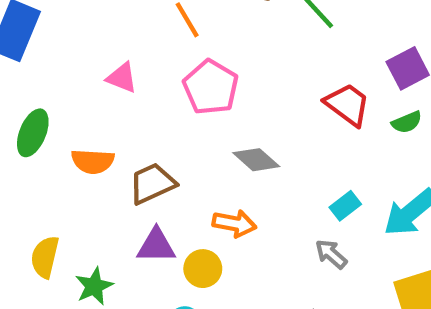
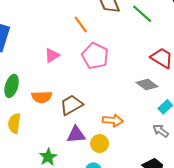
pink triangle: (122, 78) -> (52, 55), turned -49
gray diamond: (256, 160) -> (147, 84), moved
yellow semicircle: (45, 257) -> (14, 123), moved

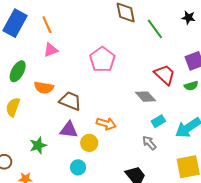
orange line: (81, 25) -> (47, 25), moved
pink triangle: (52, 55) -> (51, 50), moved
brown trapezoid: (71, 105) -> (70, 101), turned 40

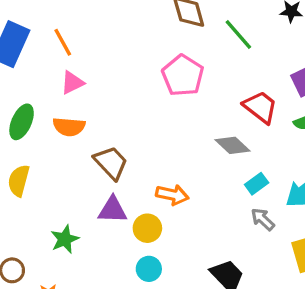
pink pentagon: (102, 59) -> (183, 76), moved
orange semicircle: (44, 88) -> (69, 127), moved
brown trapezoid: (70, 101) -> (111, 163), turned 30
gray arrow: (149, 143) -> (263, 219), moved
cyan circle: (78, 167) -> (149, 269), moved

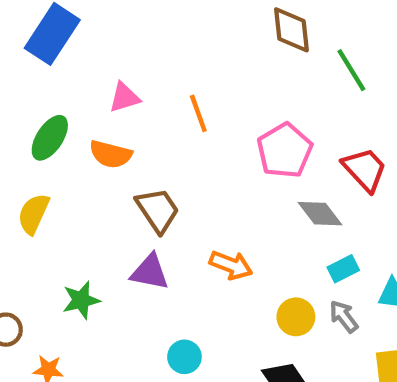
orange line: (63, 42) -> (198, 113), moved
pink pentagon: (183, 76) -> (285, 151), moved
yellow circle: (147, 228) -> (296, 317), moved

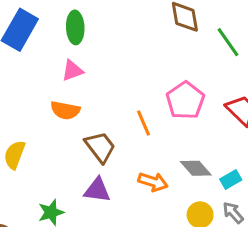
orange line: (198, 113) -> (144, 123), moved
green ellipse: (50, 138) -> (75, 27), moved, turned -32
gray diamond: (320, 214) -> (196, 168), moved

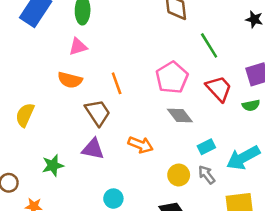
green line: (228, 42) -> (209, 45), moved
orange line: (144, 123) -> (117, 83), moved
gray diamond: (196, 168) -> (180, 115), moved

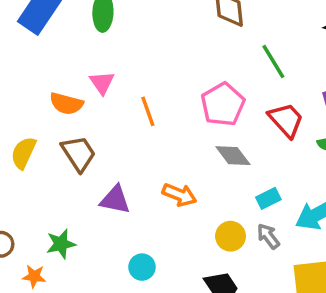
pink triangle: (78, 47) -> (102, 83), moved, turned -48
orange semicircle: (70, 80) -> (66, 104), moved
brown trapezoid: (98, 113) -> (78, 153), moved
green star: (53, 165) -> (61, 244), moved

